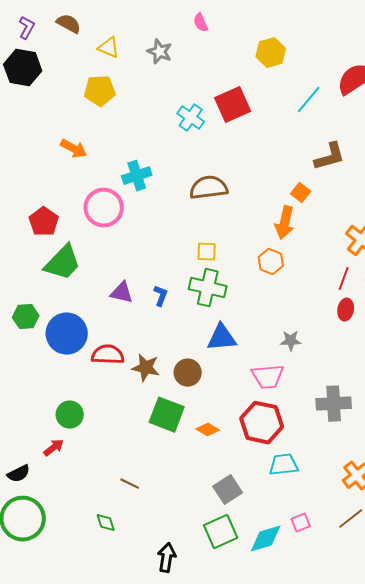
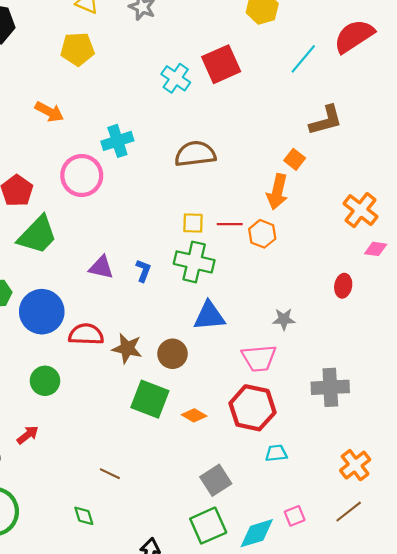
red line: (344, 279) -> (230, 224), moved, turned 70
green circle: (70, 415) -> (45, 381), moved
cyan trapezoid: (284, 465) -> (276, 453), size x0.7

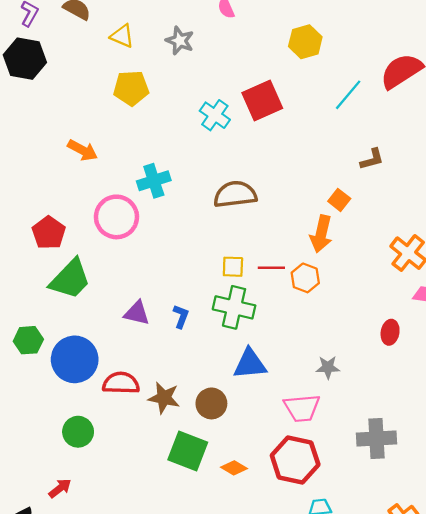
yellow pentagon: (77, 49) -> (131, 88), moved
brown L-shape: (326, 120) -> (372, 159), size x0.7

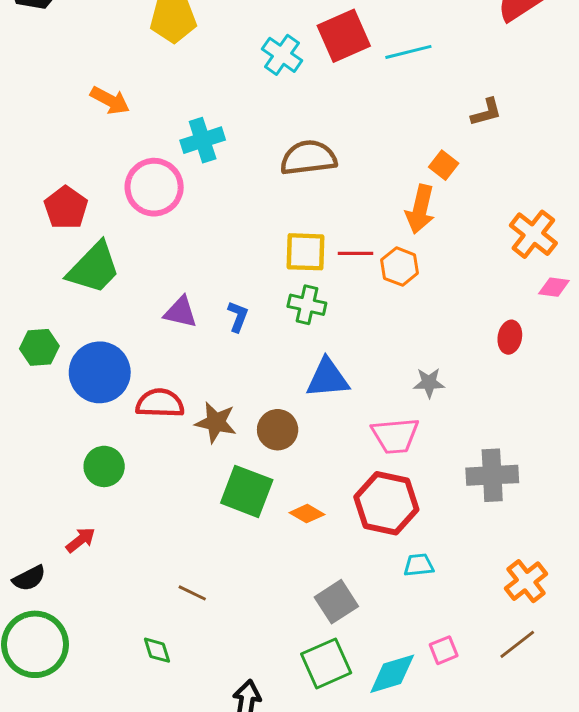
cyan line: (348, 95) -> (408, 52), moved, turned 36
yellow square: (233, 267) -> (305, 252), size x1.4
green cross: (234, 307) -> (307, 305), size x0.7

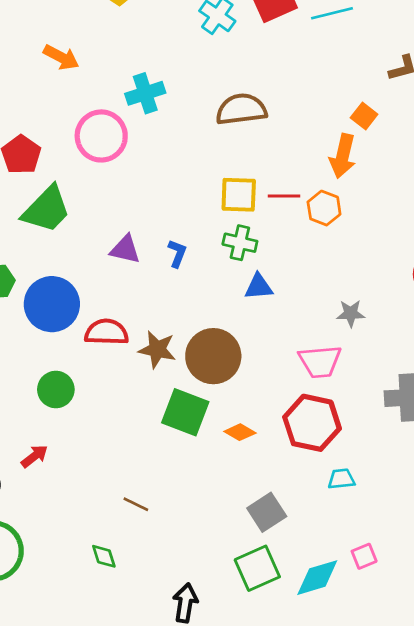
blue triangle: (328, 378) -> (259, 287), moved, size x0.7
brown circle: (278, 430) -> (213, 356), size x1.5

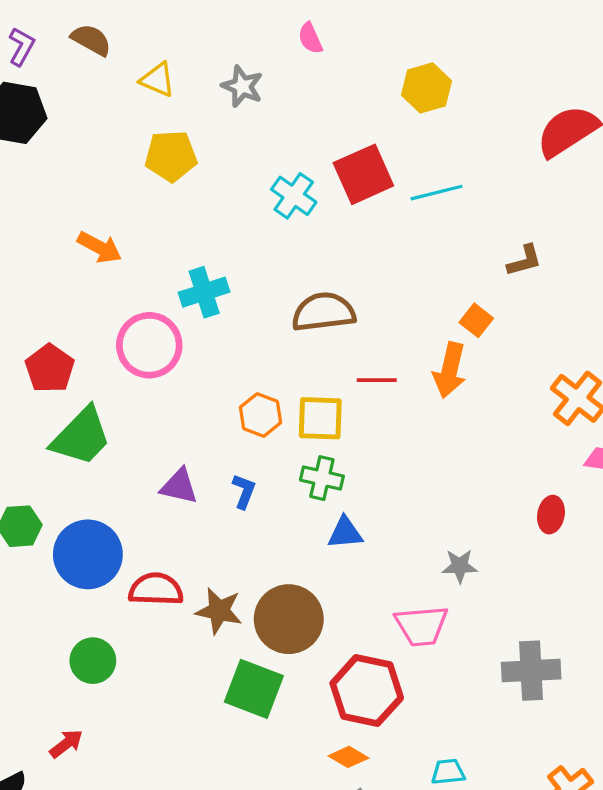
red line: (284, 196) -> (377, 380), moved
orange hexagon: (324, 208) -> (260, 415), moved
red hexagon: (312, 423) -> (367, 691), moved
orange diamond: (240, 432) -> (348, 757), moved

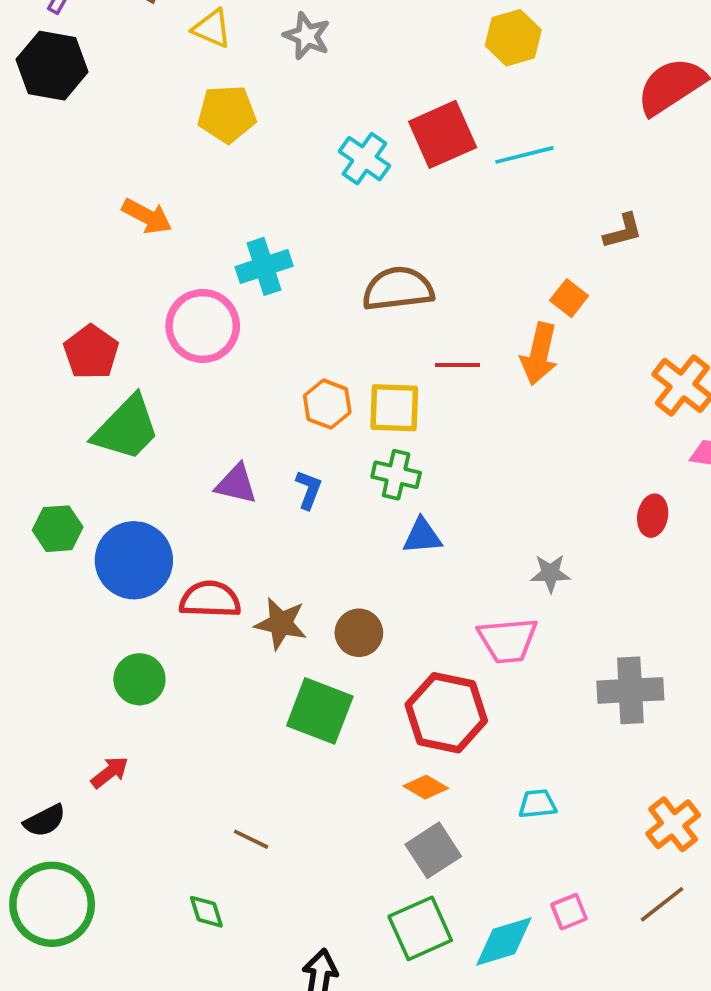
brown circle: (289, 619) -> (359, 633), size x0.6

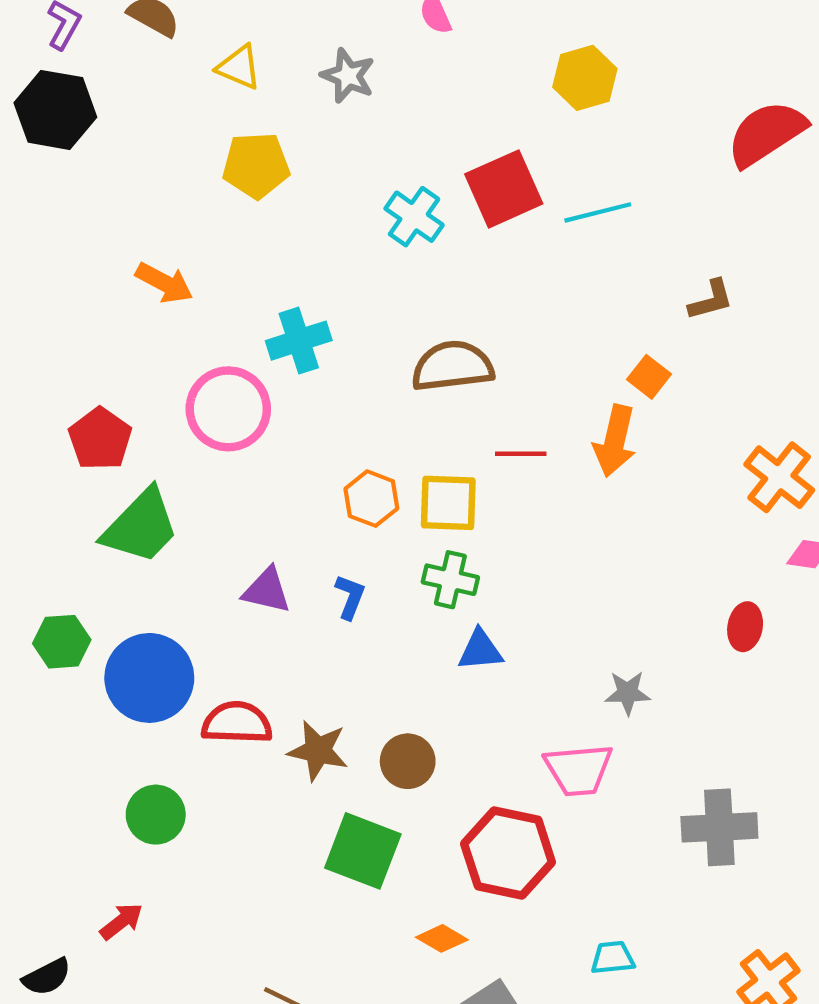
orange diamond: (426, 787) -> (442, 938), moved

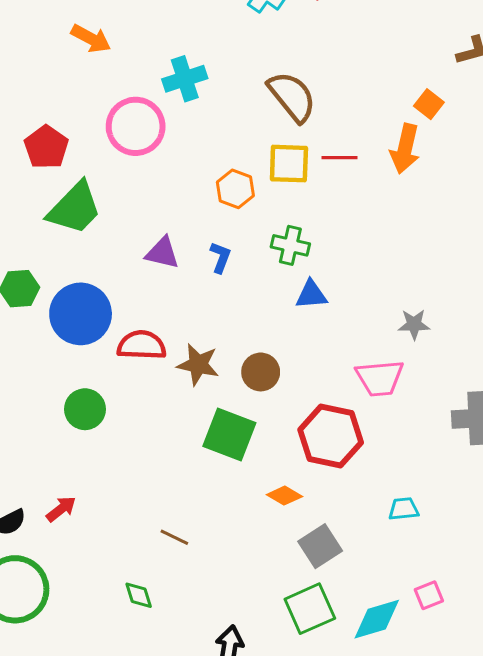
brown semicircle: (453, 366) -> (292, 97), turned 58
yellow square: (448, 503) -> (289, 164), moved
red arrow: (122, 921) -> (61, 509), moved

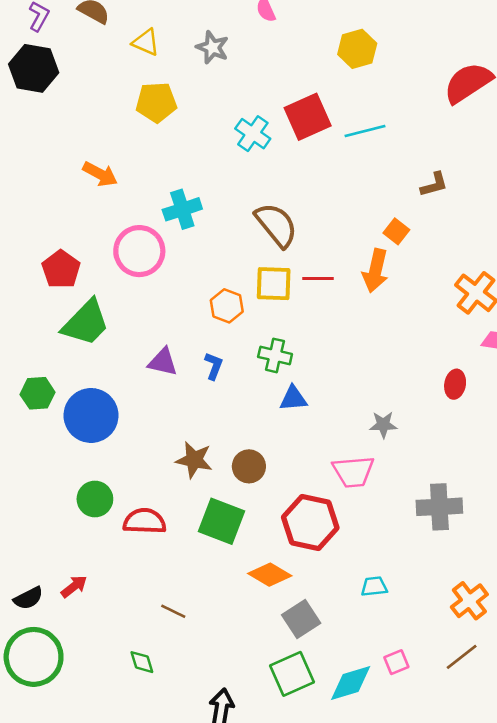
red semicircle: (142, 345) -> (145, 521), moved
orange diamond: (284, 496) -> (270, 575), size x1.4

